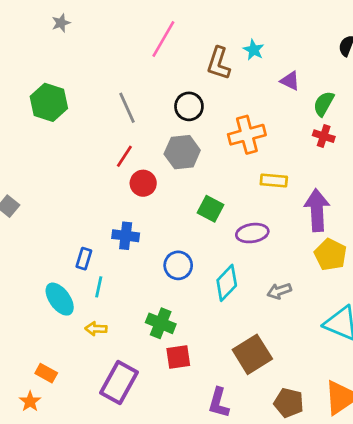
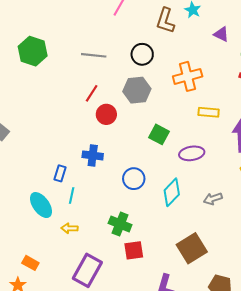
gray line: (127, 108) -> (94, 55), turned -60

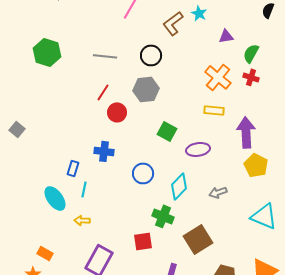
brown L-shape: (165, 21) -> (173, 23), turned 35
purple triangle: (221, 34) -> (226, 36), turned -35
orange cross: (188, 76) -> (218, 77), moved, turned -36
green cross: (120, 224) -> (163, 216), moved

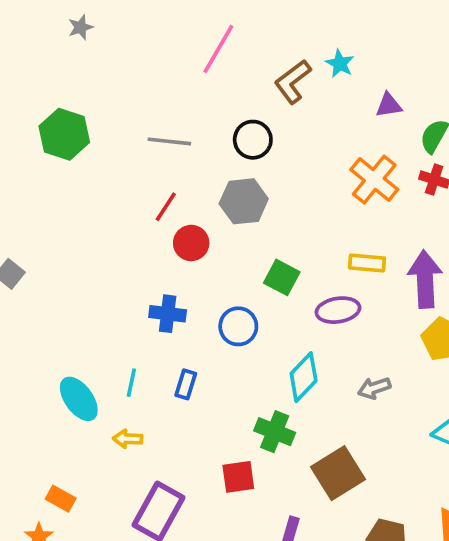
yellow rectangle: (214, 110) -> (367, 263), moved
blue rectangle: (73, 168) -> (186, 384), moved
blue circle: (143, 173) -> (238, 326), moved

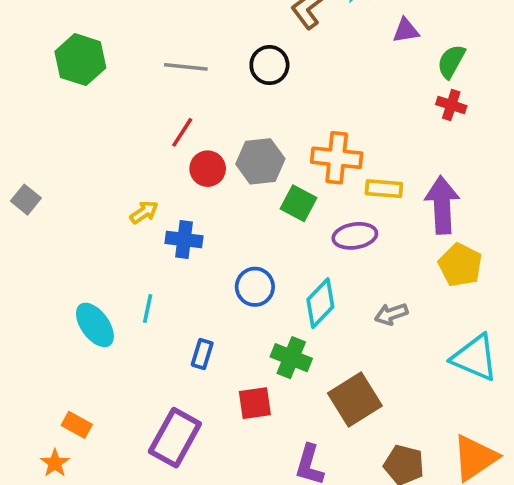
orange cross: (374, 180) -> (337, 158), moved, turned -33
gray hexagon: (244, 201) -> (260, 161), moved
blue circle: (238, 326) -> (255, 287), moved
blue rectangle: (186, 384) -> (202, 354), moved
yellow arrow: (128, 439) -> (144, 212), moved, turned 144

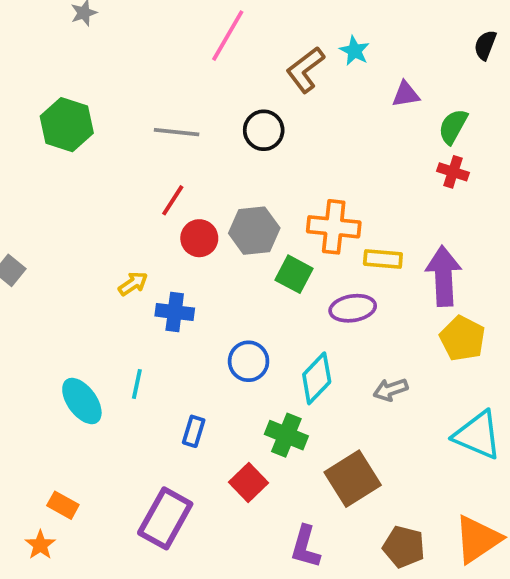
red square: (255, 403) -> (249, 482), turned -36

